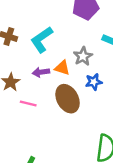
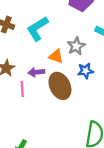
purple arrow: (41, 72) -> (36, 72), moved
pink line: (28, 103) -> (22, 89), turned 70

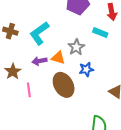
purple arrow: (36, 72) -> (39, 61), moved

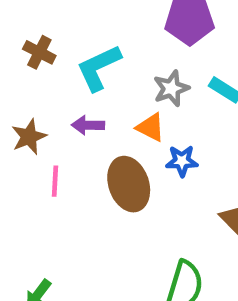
gray star: (76, 47) -> (171, 88), moved
orange triangle: (58, 58) -> (151, 127), moved

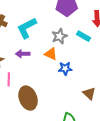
brown ellipse: (129, 184) -> (28, 98), moved

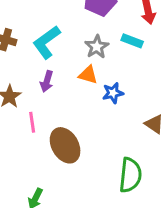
purple arrow: (23, 54) -> (47, 81), turned -64

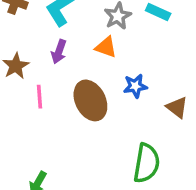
blue star: (113, 93) -> (135, 86), moved
brown ellipse: (65, 145) -> (90, 100), moved

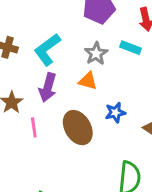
purple arrow: (59, 52) -> (48, 88), size x1.4

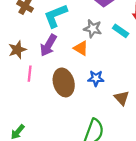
gray star: (96, 54) -> (93, 29), turned 30

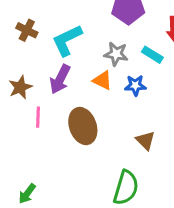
blue star: (96, 78) -> (135, 85), moved
brown triangle: (122, 98) -> (145, 141), moved

